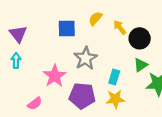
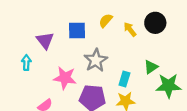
purple triangle: (18, 34) -> (45, 40), moved
black circle: (140, 38) -> (155, 23), moved
pink star: (55, 76) -> (65, 78), turned -30

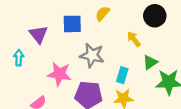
yellow arrow: (130, 29) -> (134, 39), moved
gray star: (96, 60) -> (92, 55), turned -30

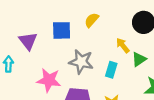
green triangle: (150, 62) -> (139, 59), moved
cyan rectangle: (122, 75) -> (111, 70), moved

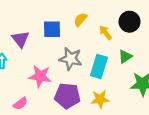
yellow arrow: (123, 45) -> (106, 33), moved
cyan rectangle: (111, 70) -> (99, 66), size x1.5

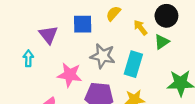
green triangle: (125, 57) -> (162, 42), moved

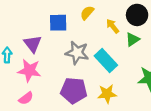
purple triangle: (48, 35) -> (33, 44), moved
cyan rectangle: (133, 64) -> (106, 60), turned -60
pink star: (70, 75) -> (29, 70), moved

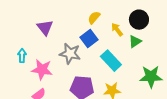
blue square: (58, 23) -> (89, 39), moved, turned -36
purple triangle: (33, 44) -> (45, 28), moved
gray star: (77, 53) -> (70, 54), moved

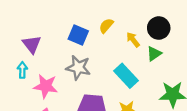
purple triangle: (45, 28) -> (32, 44), moved
blue square: (89, 39) -> (78, 35), moved, turned -30

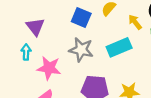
cyan rectangle: (126, 76) -> (119, 47), moved, turned -70

